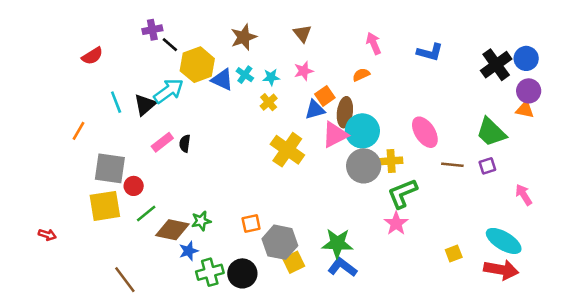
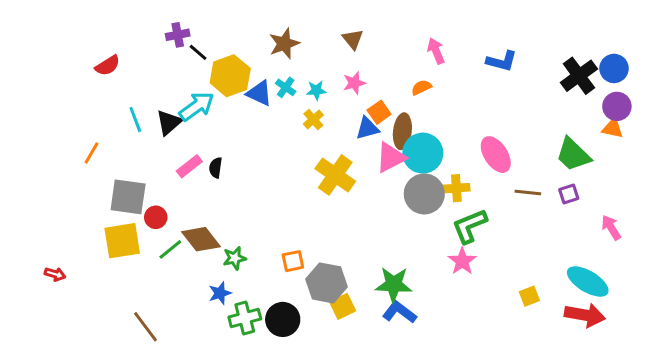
brown diamond: (172, 230) -> (201, 239), moved, turned 40

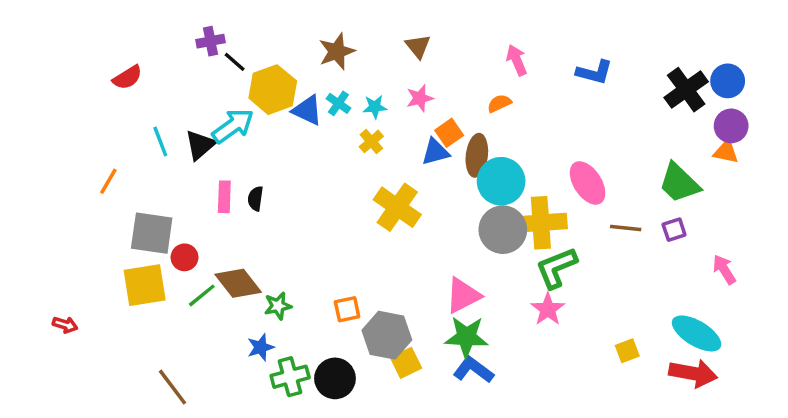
pink triangle: (391, 157) -> (463, 295), moved
pink rectangle: (189, 166) -> (224, 197), turned -50
yellow cross: (456, 188) -> (541, 223), size x1.6

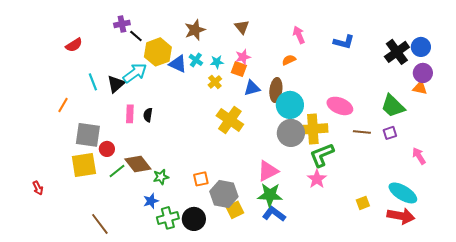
orange square: (449, 133) -> (239, 69), moved, turned -35
pink ellipse: (588, 183) -> (340, 106), turned -35
red arrow: (65, 325) -> (38, 188), turned 48

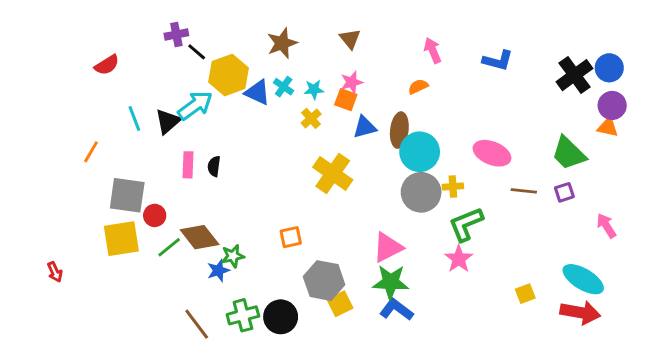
yellow cross: (313, 129) -> (453, 187), size x0.5
orange square: (201, 179) -> (291, 237), moved
blue star: (151, 201) -> (218, 270), moved
brown line: (100, 224) -> (197, 324), moved

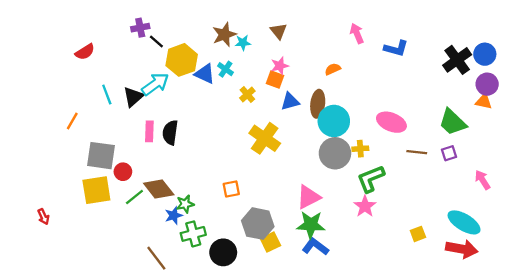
pink arrow: (433, 50) -> (357, 33), moved
cyan star: (314, 90) -> (243, 43), moved
black semicircle: (214, 166) -> (170, 133), size x1.5
green cross: (243, 315) -> (193, 234), moved

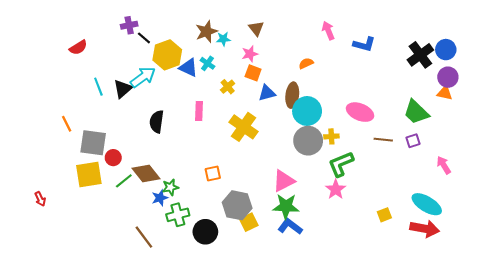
pink star: (280, 66) -> (250, 54), moved
orange line: (72, 121) -> (67, 124), moved, turned -56
pink rectangle: (149, 131) -> (199, 111), moved

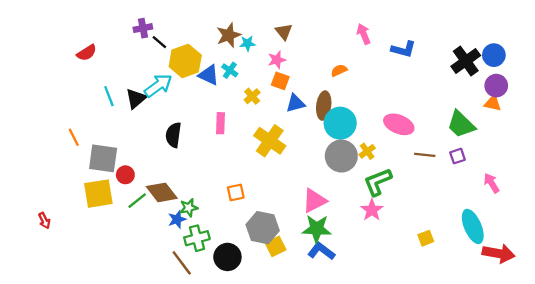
yellow cross: (331, 136) -> (367, 151), turned -32
cyan ellipse: (427, 204) -> (473, 226), turned 36
red arrow: (425, 229) -> (499, 253), moved
brown line: (144, 237) -> (182, 263), moved

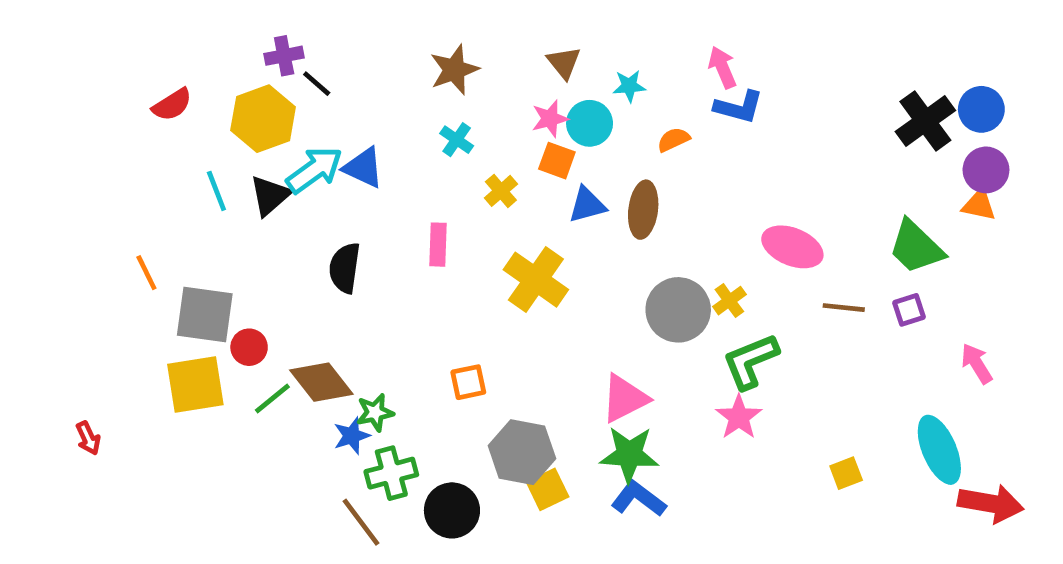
cyan star: (247, 43) -> (629, 86), moved
blue L-shape: (404, 49) -> (739, 107), moved
yellow hexagon: (185, 61) -> (263, 119), moved
blue triangle: (209, 75) -> (363, 168), moved
cyan circle: (340, 123) -> (590, 123), moved, size x0.7

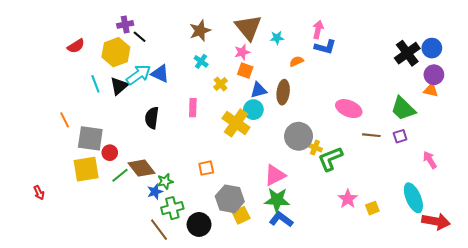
brown triangle: (564, 63) -> (248, 28), size x1.8
pink arrow: (722, 67) -> (318, 30), turned 36
cyan circle: (590, 123) -> (253, 110), moved
yellow cross: (729, 301) -> (315, 148), moved, turned -32
pink star: (739, 417) -> (348, 199), moved

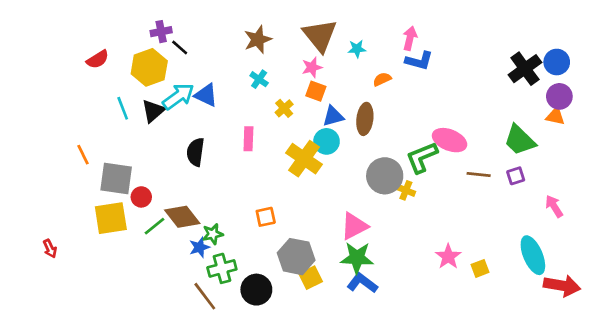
green L-shape: (330, 159) -> (422, 157), moved

